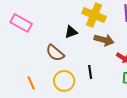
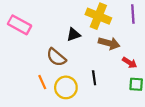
orange line: (31, 83) -> (42, 82), moved

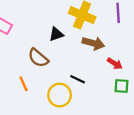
black line: (94, 78) -> (78, 79), turned -56
yellow circle: (66, 87) -> (60, 95), moved

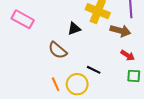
brown arrow: (93, 43) -> (120, 31), moved
orange line: (24, 84) -> (56, 84), moved

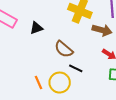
black triangle: (74, 29) -> (36, 28), moved
brown semicircle: (58, 50) -> (64, 49), moved

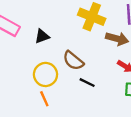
yellow circle: (60, 83) -> (45, 74), moved

